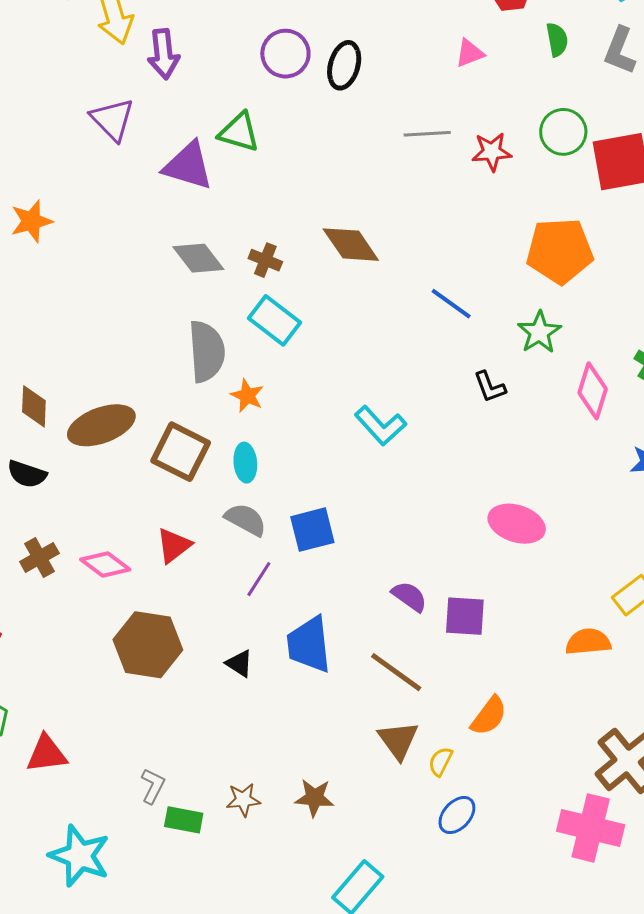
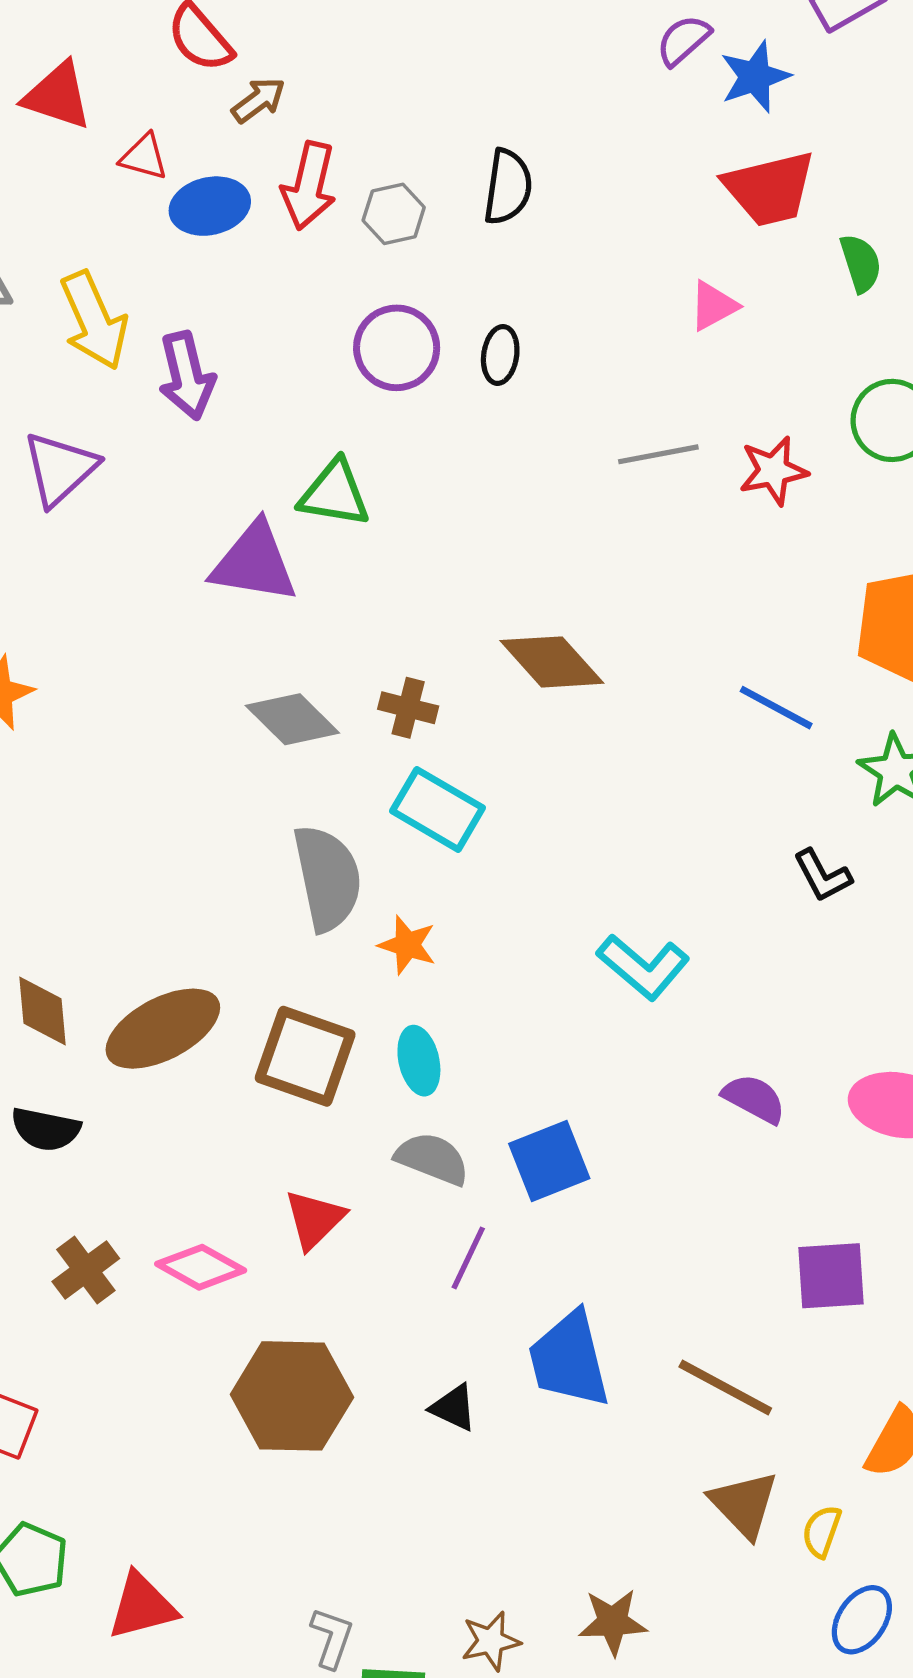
black ellipse: (344, 65) -> (500, 355), size x0.7
purple triangle: (112, 119) -> (60, 469), moved, turned 39
blue line: (451, 304) -> (776, 708), moved
purple semicircle: (409, 597) -> (754, 1099), moved

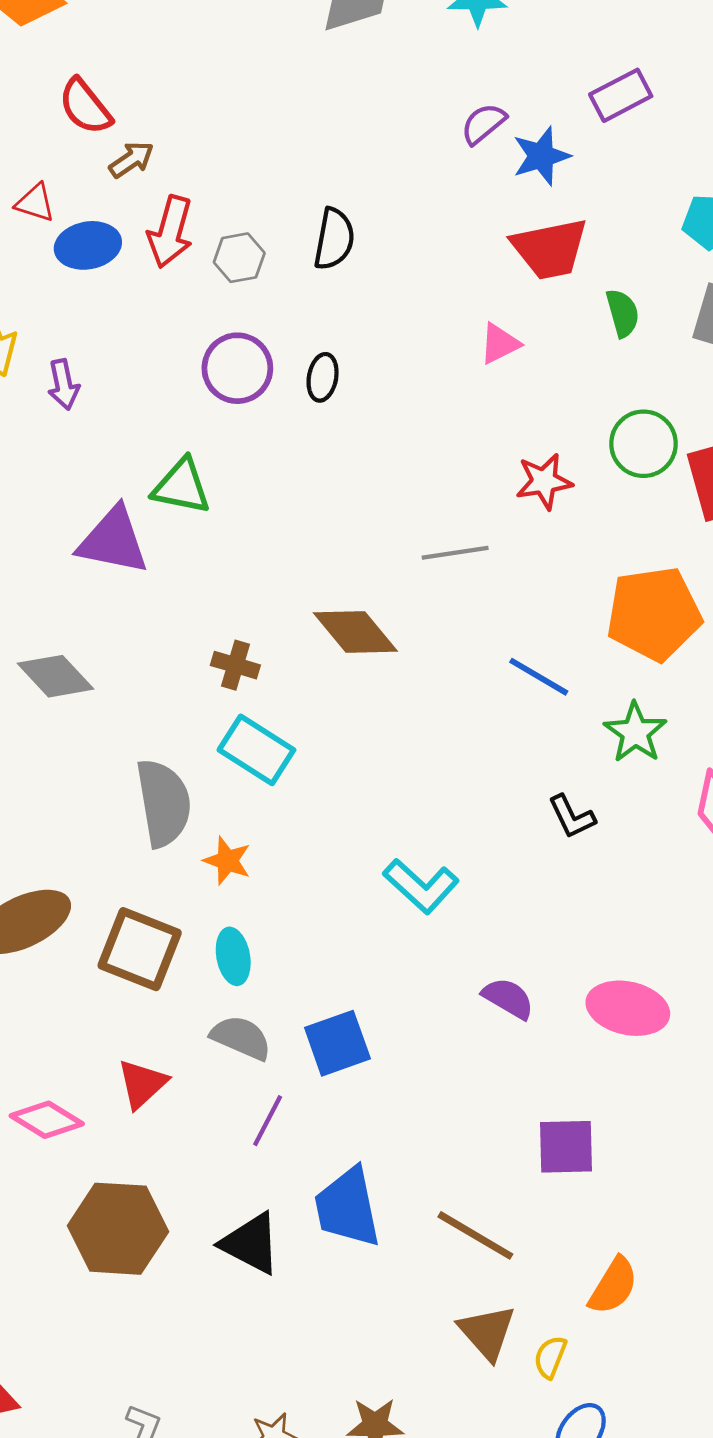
purple arrow: (187, 376) -> (63, 385), size x0.7
gray line: (658, 454) -> (455, 553), moved
gray diamond: (292, 719) -> (55, 676), moved
black triangle: (454, 1408) -> (251, 1243), size x1.6

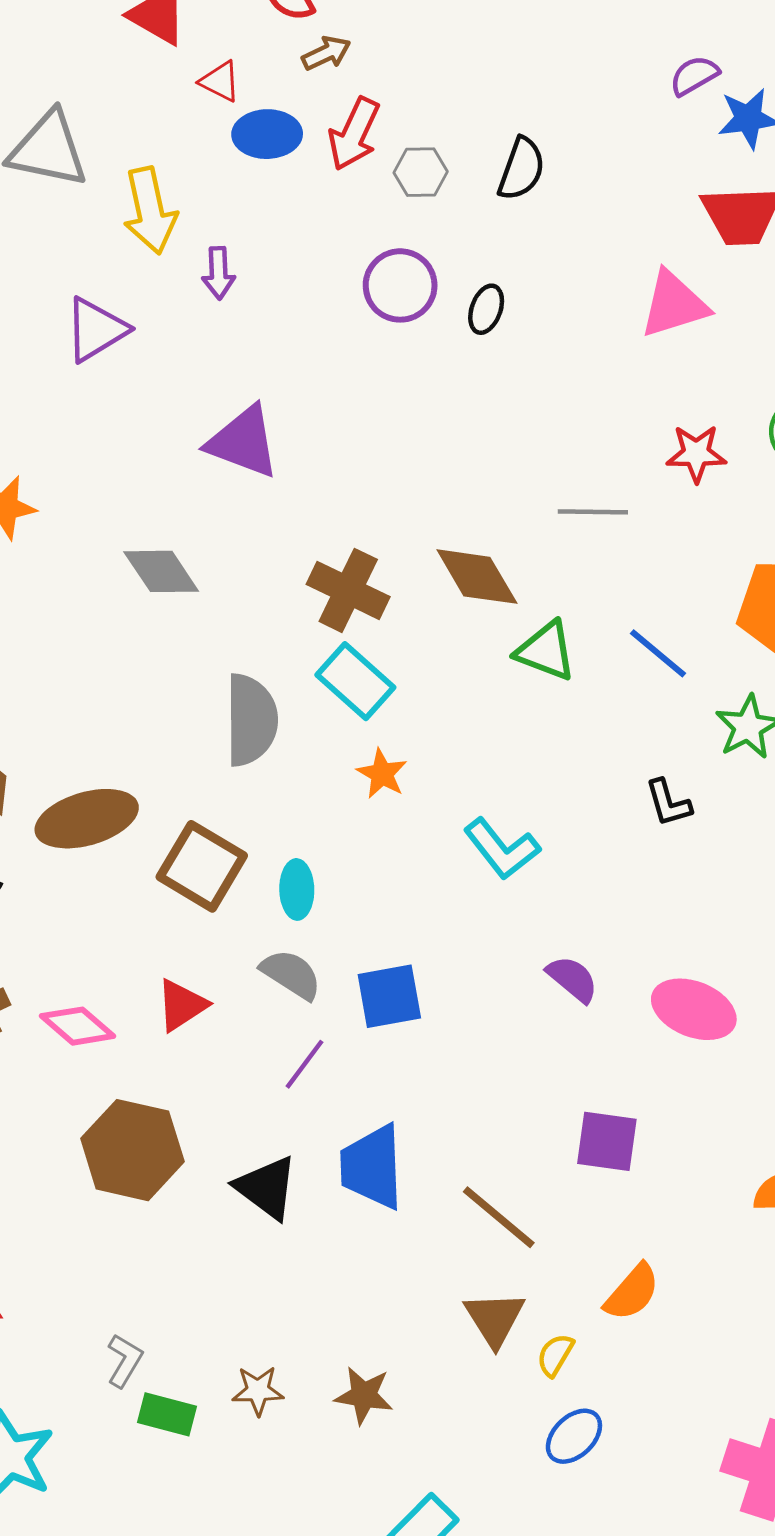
pink triangle: (500, 344) -> (674, 304), size x1.6
green triangle: (182, 486) -> (546, 651), moved
brown cross: (235, 665) -> (348, 590), size x1.6
orange star: (227, 861) -> (382, 774), moved

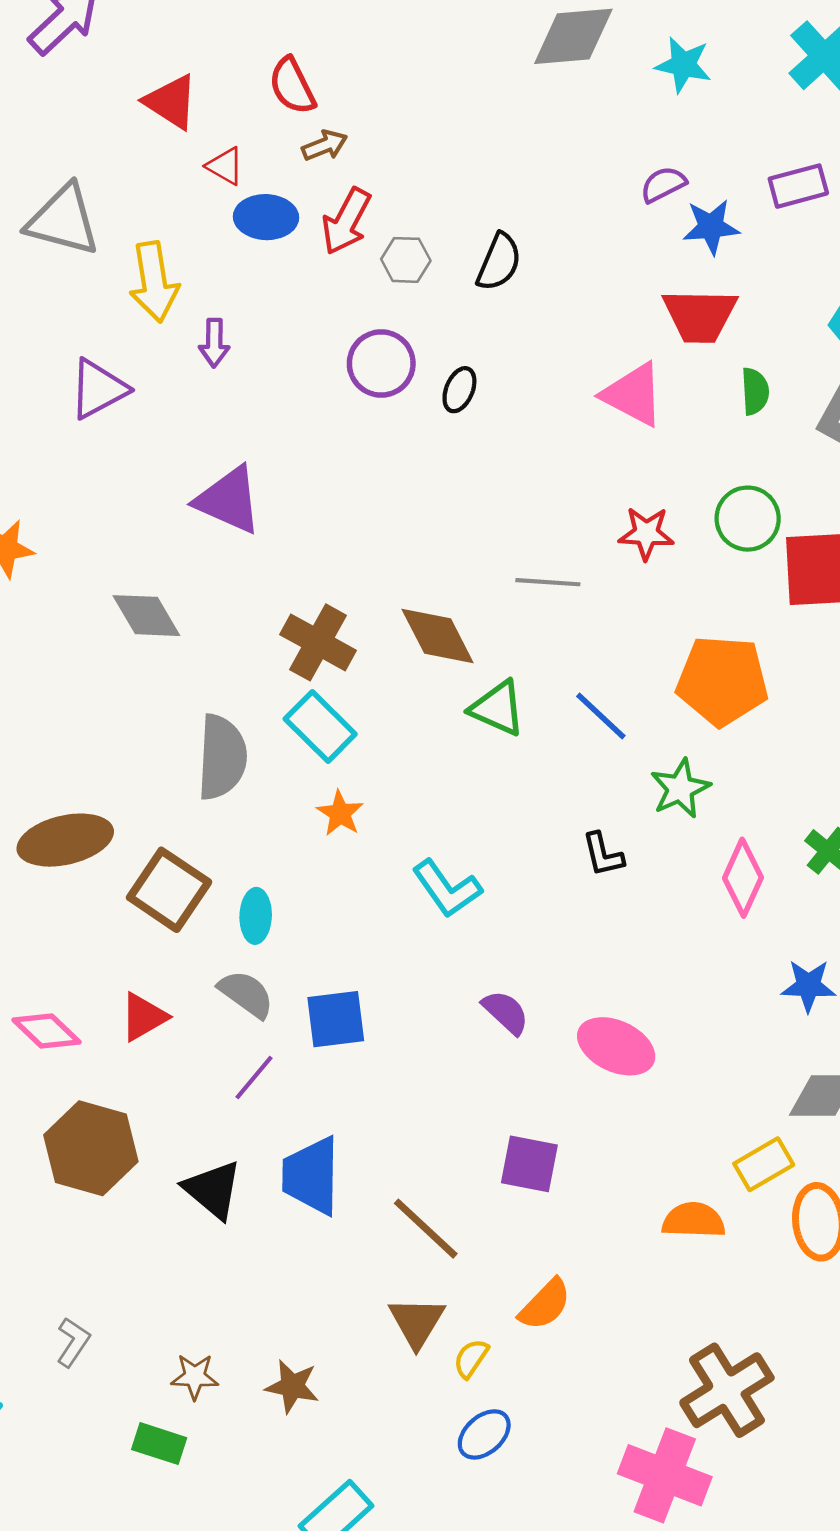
pink triangle: (674, 304) -> (633, 395), turned 42
green rectangle: (167, 1414) -> (159, 1444), moved

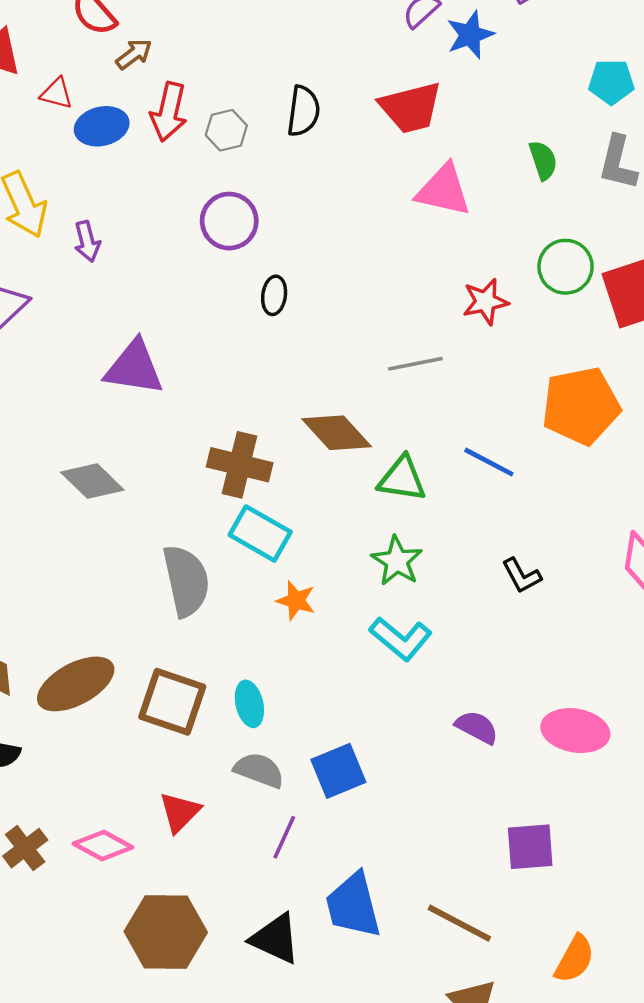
red trapezoid: (700, 316) -> (411, 108), moved
black ellipse: (459, 390) -> (274, 295), moved
green star: (680, 788) -> (397, 561), moved

